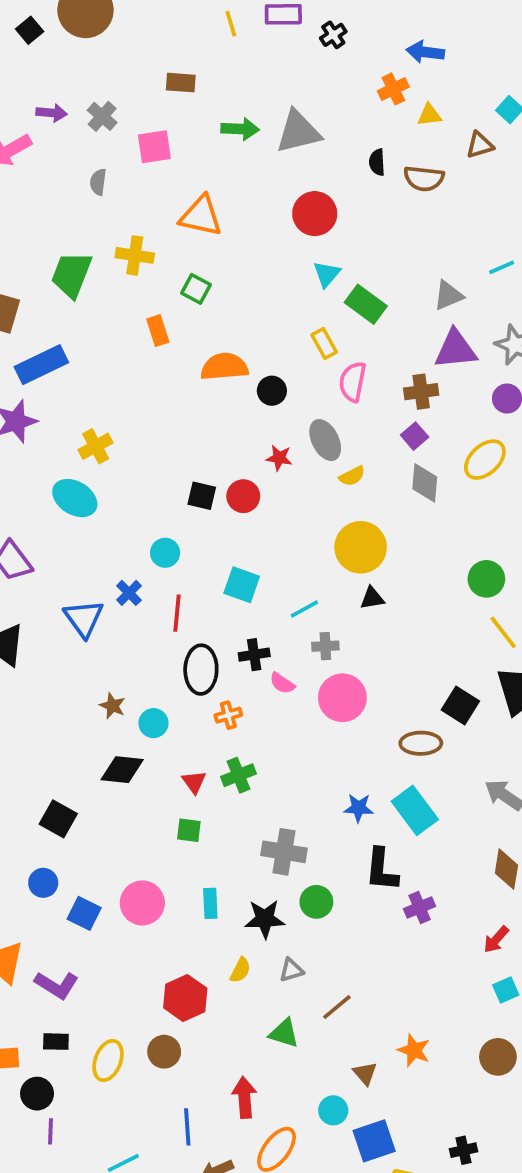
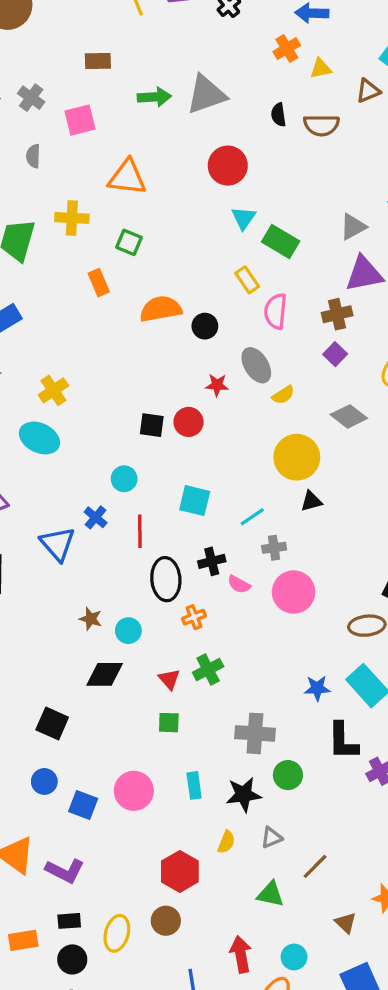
gray diamond: (425, 483) -> (349, 416), moved, turned -52
black circle: (37, 1094) -> (72, 959), moved
cyan circle: (333, 1110) -> (294, 957), moved

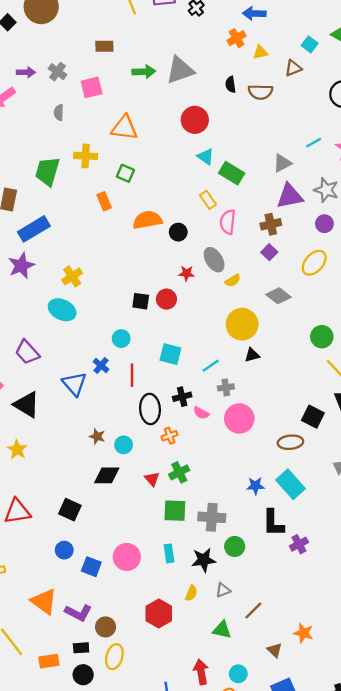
cyan triangle: (244, 218) -> (206, 157), turned -30
green square: (169, 723) -> (175, 511), moved, size x1.5
brown circle: (166, 921) -> (106, 627), moved

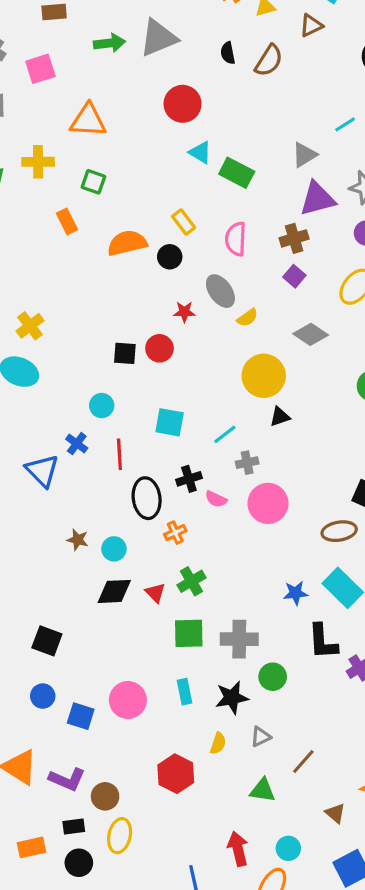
brown semicircle: (260, 92) -> (269, 61), turned -55
yellow rectangle: (208, 200) -> (184, 222), moved
black diamond: (107, 475) -> (114, 591), moved

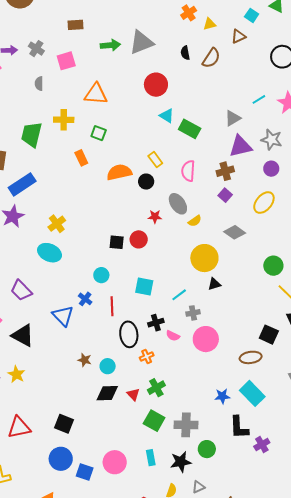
green square: (189, 633) -> (154, 421), turned 30
blue circle: (43, 696) -> (61, 459), size x1.5

